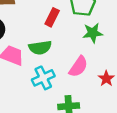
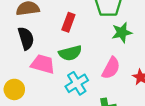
red rectangle: (52, 17) -> (68, 22), moved

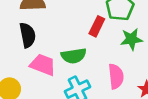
red rectangle: (68, 22) -> (97, 26), moved
pink semicircle: (111, 68) -> (116, 76), turned -40

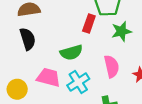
pink trapezoid: (43, 65) -> (48, 77), moved

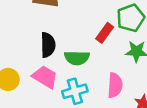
black semicircle: (28, 39) -> (48, 45), moved

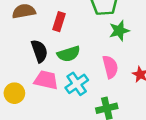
red rectangle: (105, 33) -> (59, 22), moved

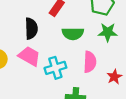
green semicircle: (69, 54) -> (73, 34), moved

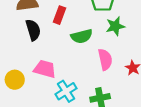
black semicircle: (31, 28) -> (33, 30), moved
cyan cross: (55, 68) -> (66, 91), moved

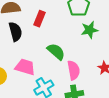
green semicircle: (82, 36) -> (56, 52), moved, turned -126
pink semicircle: (105, 60) -> (74, 70), moved

